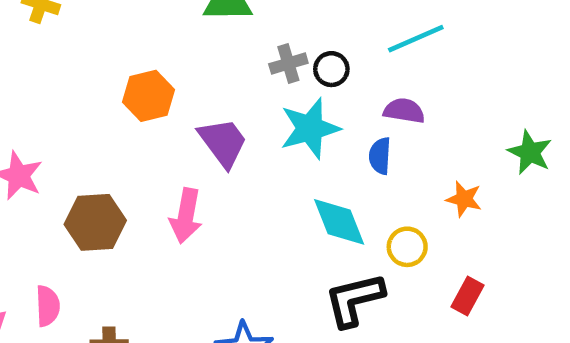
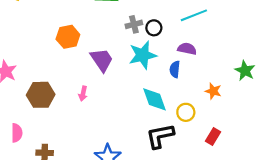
pink arrow: (186, 216) -> (83, 93), size x0.6

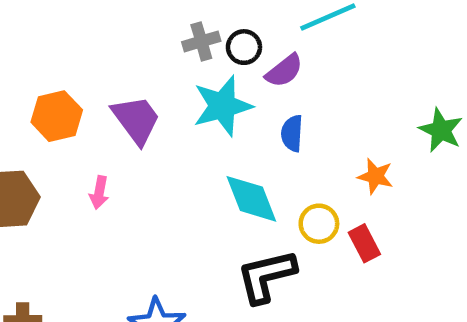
orange hexagon: (68, 37) -> (57, 116), moved
purple semicircle: (187, 49) -> (284, 71), moved, turned 132
red rectangle: (213, 136) -> (364, 243), moved, turned -56

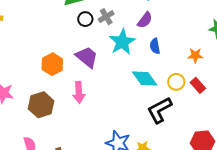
black circle: (244, 47) -> (85, 19), moved
pink arrow: (99, 192) -> (79, 92), size x1.5

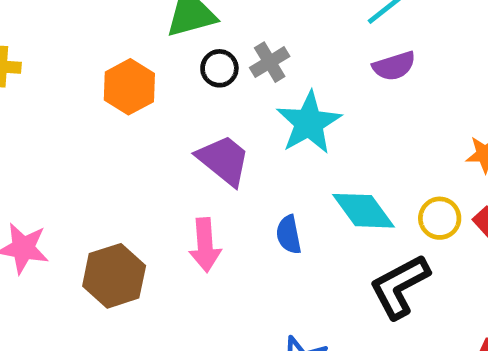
purple semicircle: (145, 20) -> (394, 66), moved, turned 36
blue semicircle: (155, 46) -> (289, 235), moved
orange hexagon: (52, 64) -> (129, 87), moved

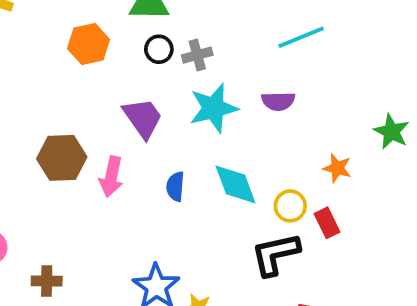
purple semicircle: (394, 66) -> (278, 101), moved
brown hexagon: (114, 276) -> (62, 158), moved
black L-shape: (400, 286) -> (275, 254), moved

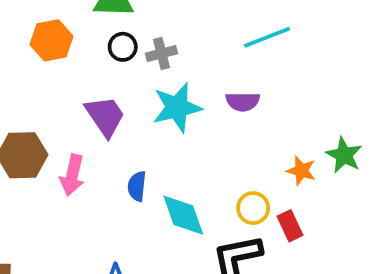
green star: (391, 132) -> (344, 155), moved
cyan diamond: (236, 184) -> (183, 215), moved

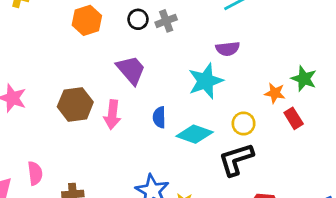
cyan star: (177, 108) -> (206, 81), moved
cyan diamond: (183, 215) -> (195, 134), turned -45
red rectangle: (290, 226) -> (294, 118), moved

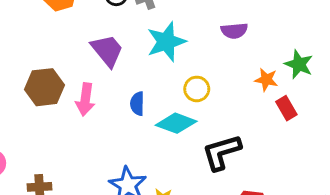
purple semicircle: (228, 49) -> (234, 31), moved
cyan star: (206, 81) -> (166, 42), moved
yellow circle: (244, 123) -> (197, 89), moved

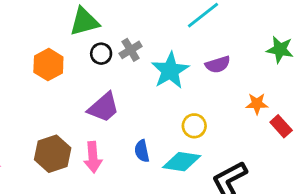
cyan star: (166, 42) -> (170, 71), moved
purple trapezoid: (107, 50) -> (104, 107), turned 100
green star: (299, 64) -> (280, 50), moved

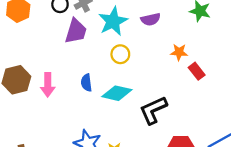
purple trapezoid: (104, 107) -> (76, 31), moved, turned -36
yellow circle: (194, 126) -> (120, 54), moved

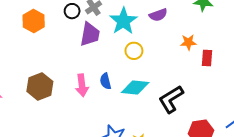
red rectangle: (197, 71) -> (207, 58), turned 49
pink arrow: (48, 85) -> (82, 85), moved

